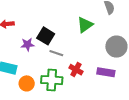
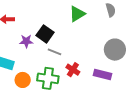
green triangle: (85, 25) -> (77, 14), moved

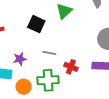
black square: (45, 34) -> (36, 24), moved
purple star: (26, 41) -> (20, 59), moved

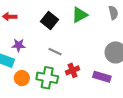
purple star: (20, 59) -> (19, 45), moved
red cross: (71, 67) -> (72, 70), turned 32

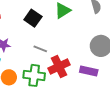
red cross: (72, 70) -> (59, 66), size x1.5

